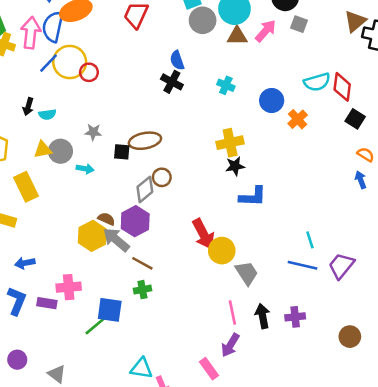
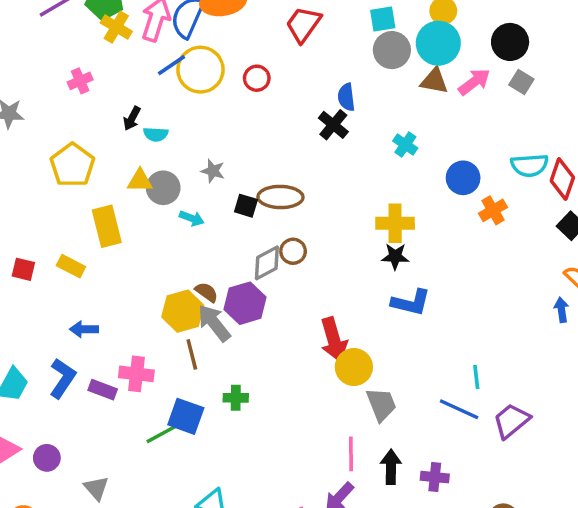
red circle: (89, 72) -> (257, 78), moved
brown line: (142, 263) -> (192, 354), moved, turned 35

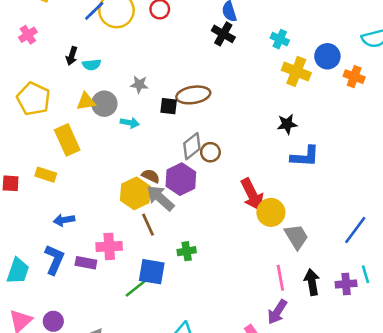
orange cross: (493, 210) -> (354, 77), turned -30
yellow cross: (395, 223) -> (296, 71), moved, turned 32
brown circle: (293, 251) -> (210, 152), moved
cyan line: (476, 377) -> (366, 274), moved
blue line: (459, 409) -> (355, 230), turned -68

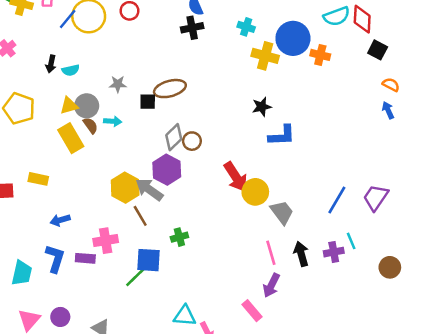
black cross: (223, 34) -> (192, 28), turned -35
blue circle: (327, 56) -> (293, 38), size x1.4
yellow rectangle: (67, 140) -> (71, 138), moved
brown semicircle: (151, 176) -> (90, 125), moved, turned 35

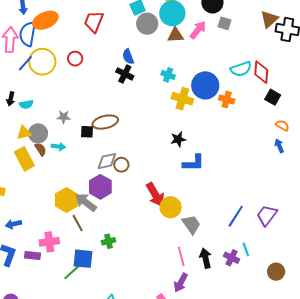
black cross: (192, 28) -> (125, 74), turned 36
gray diamond: (174, 137) -> (107, 161), turned 30
purple cross: (334, 252) -> (232, 258), turned 35

